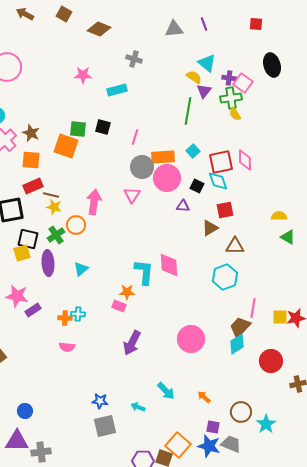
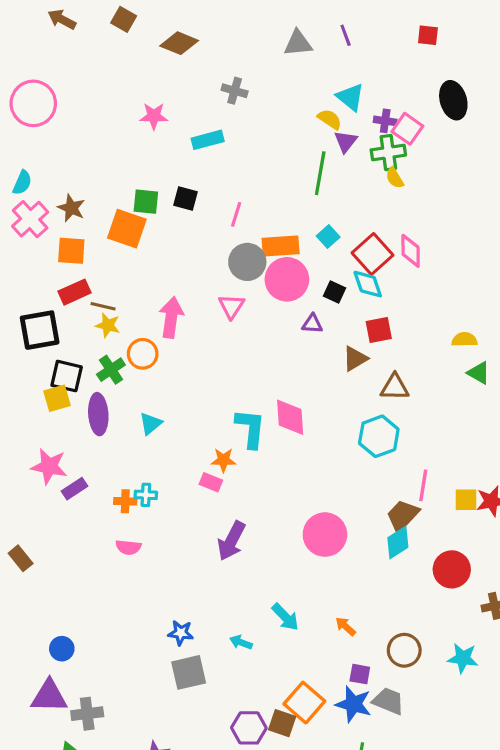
red square: (221, 162) -> (372, 254), turned -30
cyan star: (266, 424) -> (463, 658), moved, turned -30

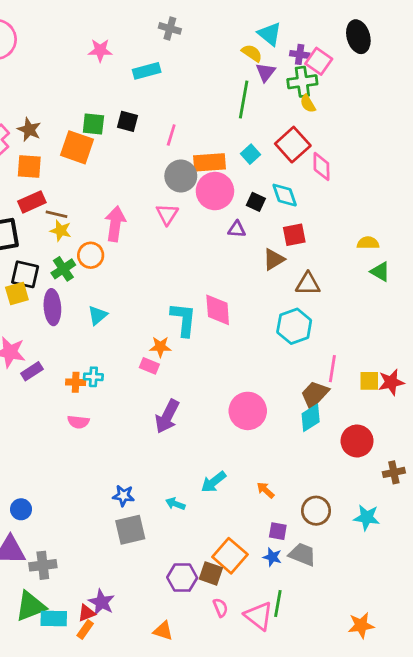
red square: (372, 254) -> (293, 145), moved
cyan arrow: (285, 617) -> (214, 482), turned 96
blue star: (353, 704) -> (272, 557), size x0.6

